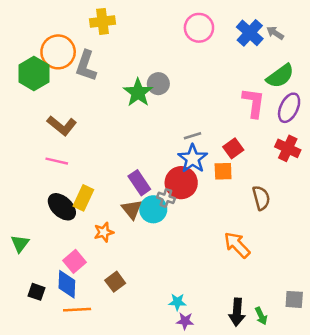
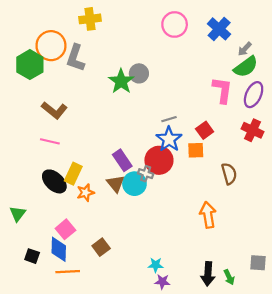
gray arrow: (275, 33) -> (245, 49), moved, turned -80
orange star: (104, 232) -> (85, 193), moved
orange arrow: (237, 245) -> (208, 215), turned 35

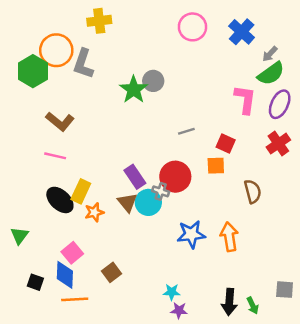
red square: (205, 130) -> (226, 144), turned -30
red cross: (252, 130) -> (278, 144), turned 30
blue star: (169, 139) -> (191, 234), moved, turned 30

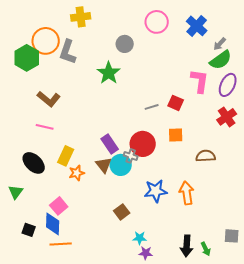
gray circle: (153, 81) -> (125, 44), moved
red square: (226, 144) -> (176, 103), moved
brown semicircle: (253, 191) -> (206, 156), turned -78
black ellipse: (60, 200) -> (34, 163), moved
brown square: (112, 272) -> (122, 212), moved

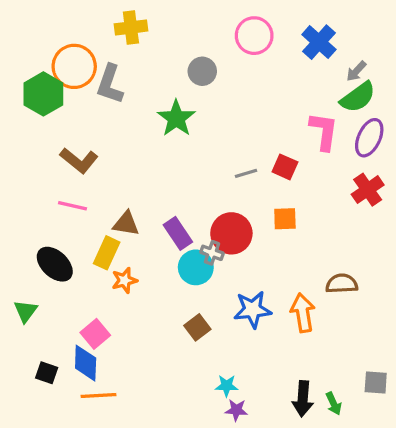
brown semicircle: (206, 156) -> (342, 284), moved
brown triangle: (104, 165) -> (126, 224), moved, turned -42
brown square: (122, 212) -> (197, 327), moved

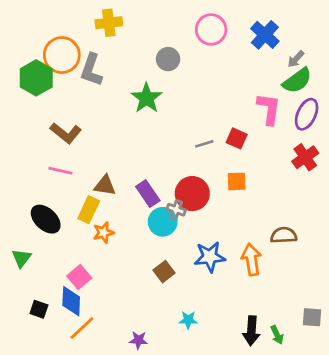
orange line: (99, 395) -> (82, 328), turned -40
purple star: (236, 410) -> (138, 340), moved

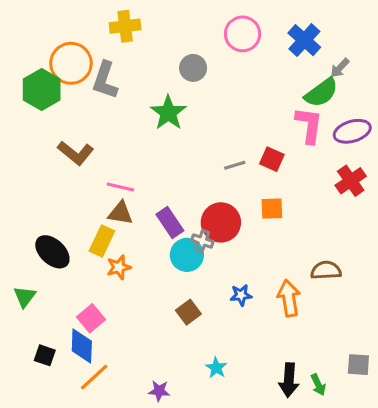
green semicircle: (297, 81) -> (321, 93), moved
purple ellipse: (307, 114) -> (352, 131), turned 48
pink line: (60, 171) -> (120, 187), moved
blue star: (210, 257) -> (241, 295), size x0.6
cyan star: (188, 320) -> (216, 368), turned 30

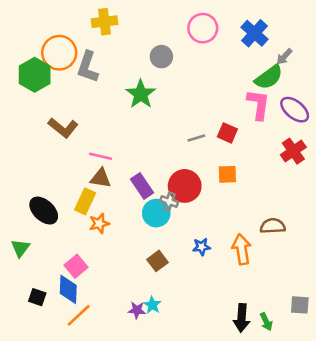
purple ellipse: (352, 131) -> (295, 110), turned 56
cyan star: (216, 368) -> (152, 305), moved
purple star: (159, 391) -> (137, 310), moved

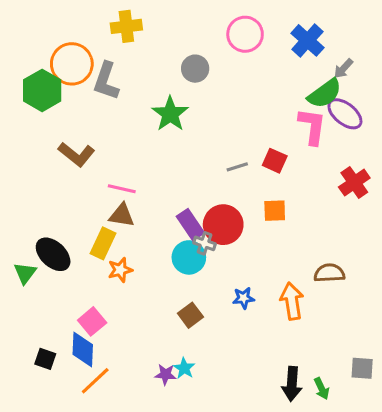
purple ellipse: (295, 110) -> (345, 114), moved
purple rectangle: (142, 186) -> (190, 225), moved
green triangle: (20, 248) -> (25, 273), moved

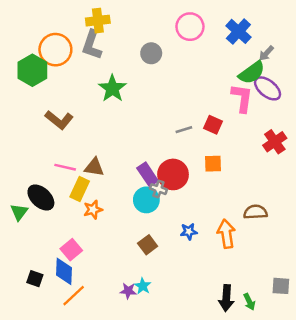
gray L-shape: (106, 81) -> (92, 45), moved
green star: (170, 114) -> (112, 88), moved
pink line: (122, 189) -> (65, 167), moved

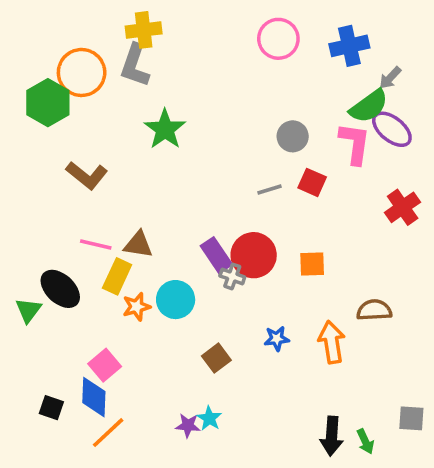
blue cross: (238, 31) -> (349, 46), turned 35
gray circle: (151, 53) -> (293, 136), moved
orange square: (213, 164) -> (312, 264), moved
cyan circle: (146, 200) -> (176, 300), moved

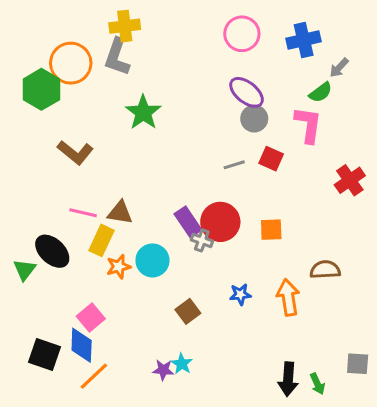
green semicircle: (369, 106) -> (321, 92), size x0.7
purple ellipse: (392, 129) -> (247, 92), moved
black square: (51, 408) -> (45, 355), size x1.5

